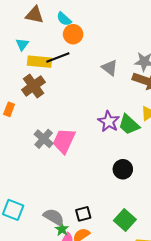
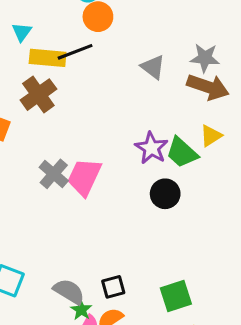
black circle: (123, 169) -> (165, 194), moved
green square: (125, 220) -> (176, 296), turned 30

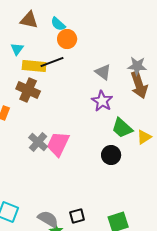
brown arrow: (208, 87) -> (139, 85), turned 52
brown cross: (38, 95) -> (28, 90), turned -30
yellow triangle: (211, 136) -> (144, 137), moved
purple star: (151, 148) -> (102, 101), moved

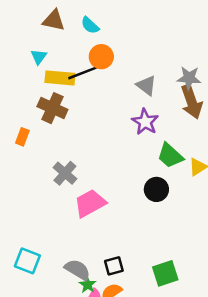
orange circle: (67, 39) -> (101, 57), moved
pink trapezoid: (58, 144) -> (90, 203), moved, turned 36

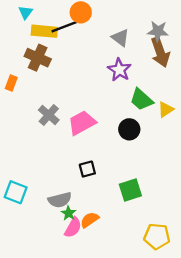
pink trapezoid: (90, 203) -> (82, 123), moved
black square: (114, 266) -> (87, 169), moved
gray semicircle: (77, 270) -> (60, 200), turned 135
green square: (165, 273) -> (130, 190), moved

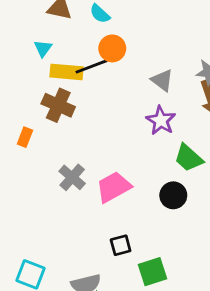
green square: (130, 190) -> (152, 272), moved

